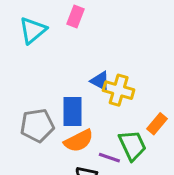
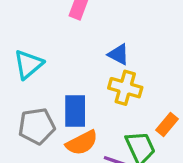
cyan triangle: (33, 30) -> (28, 64), moved
blue triangle: (100, 81) -> (119, 54), moved

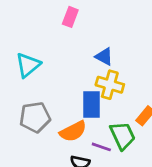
blue rectangle: (75, 111) -> (91, 105), moved

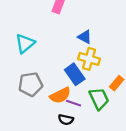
blue rectangle: (91, 105) -> (75, 74), turned -35
purple line: (101, 147) -> (74, 103), moved

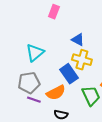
cyan triangle: (25, 43) -> (35, 53), moved
purple line: (74, 103) -> (34, 100), moved

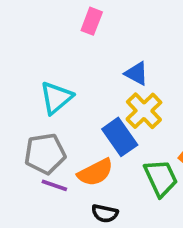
yellow cross: (82, 60) -> (144, 111), turned 30

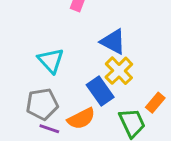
blue triangle: (136, 73) -> (113, 42), size x1.4
cyan triangle: (56, 98) -> (51, 61), turned -32

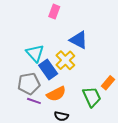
yellow cross: (119, 71) -> (65, 60), moved
blue rectangle: (100, 91) -> (48, 69), moved

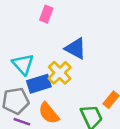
blue rectangle: (48, 69) -> (39, 84), turned -72
orange semicircle: (56, 94) -> (49, 113), turned 78

